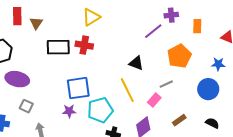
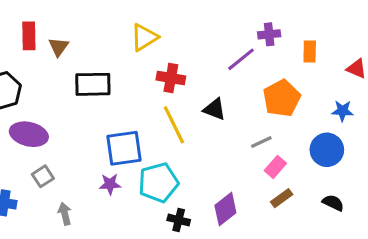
red cross: (84, 45) -> (171, 78), moved
yellow line: (127, 90) -> (174, 125), moved
pink rectangle: (154, 100) -> (275, 167), moved
gray square: (26, 106) -> (43, 176), turned 32

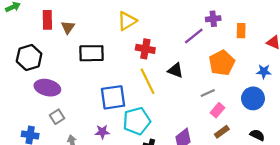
purple star: (110, 184) -> (102, 132), moved

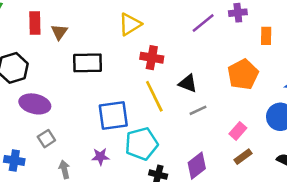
purple cross: (213, 19) -> (238, 13), moved
purple line: (194, 36) -> (203, 23), moved
gray line: (208, 93) -> (198, 110), moved

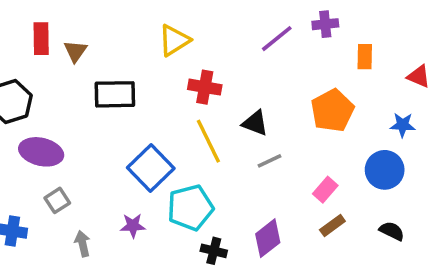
blue square: (113, 115) -> (151, 168), turned -36

